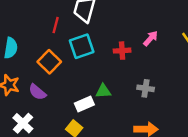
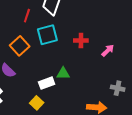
pink arrow: (151, 38) -> (108, 50), moved
gray cross: (146, 88) -> (118, 88), moved

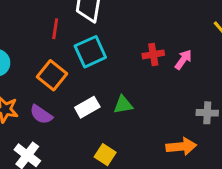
red cross: (81, 41) -> (153, 54), moved
white rectangle: (47, 83) -> (87, 107), moved
yellow square: (37, 103) -> (105, 155), moved

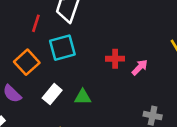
white rectangle: (87, 107) -> (52, 94), turned -30

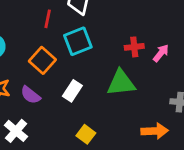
green triangle: (83, 97) -> (121, 83), moved, size x1.6

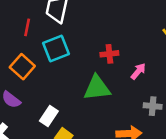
pink arrow: (161, 53) -> (138, 71), moved
white rectangle: (72, 91) -> (49, 116), moved

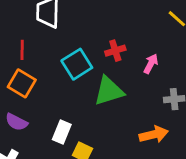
red line: (27, 27) -> (22, 50), moved
cyan square: (56, 49) -> (77, 64), moved

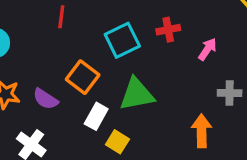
orange square: (22, 83) -> (83, 77), moved
green triangle: (109, 91) -> (137, 94), moved
orange arrow: (154, 134) -> (202, 131), turned -84

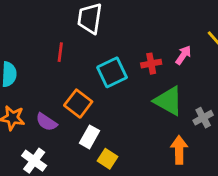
pink arrow: (207, 49) -> (183, 55), moved
gray cross: (230, 93) -> (203, 118), turned -30
green triangle: (137, 94) -> (168, 101), moved, turned 40

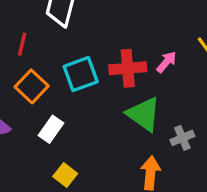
red cross: (151, 64) -> (128, 68), size x1.5
orange square: (78, 104) -> (32, 86), moved
white rectangle: (90, 137) -> (51, 129), moved

